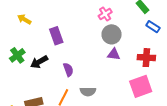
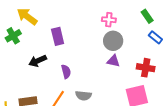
pink cross: (105, 14) -> (109, 20), turned 32
yellow arrow: (24, 19) -> (27, 16), size x1.5
green cross: (17, 55) -> (13, 36), moved

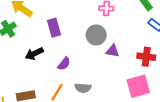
gray circle: (113, 41) -> (96, 35), moved
purple semicircle: (66, 72) -> (64, 64), turned 56

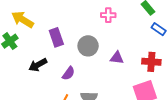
gray circle: (96, 35) -> (88, 46), moved

